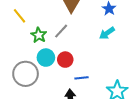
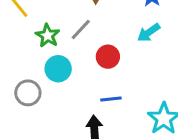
red circle: (65, 60) -> (108, 57), moved
gray circle: (26, 74) -> (28, 93), size x0.7

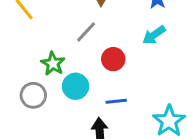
green star: (48, 36) -> (53, 64), moved
cyan circle: (58, 69) -> (76, 86), moved

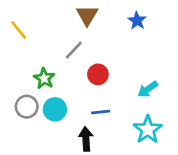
cyan arrow: (154, 35) -> (148, 89), moved
cyan circle: (76, 86) -> (55, 109), moved

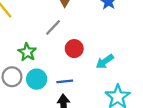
cyan arrow: (148, 89) -> (105, 61), moved
blue line: (101, 112) -> (65, 81), moved

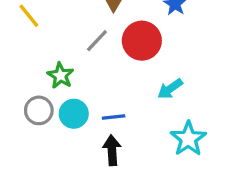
red circle: (74, 49) -> (142, 41), moved, size x1.5

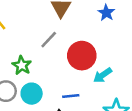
red circle: (142, 41) -> (82, 56), moved
blue line: (114, 117) -> (71, 96), moved

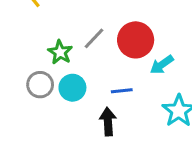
gray line: (49, 40) -> (94, 38), moved

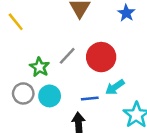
cyan arrow: (162, 65) -> (115, 87), moved

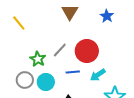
blue line: (90, 98) -> (73, 72), moved

